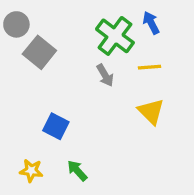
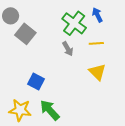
yellow star: (31, 171) -> (20, 110), size x1.5
green arrow: (77, 171) -> (50, 110), size x1.5

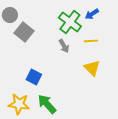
blue arrow: (97, 15) -> (92, 14), turned -96

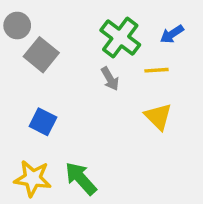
blue arrow: (92, 14) -> (172, 34), moved
blue square: (34, 77) -> (43, 122), moved

